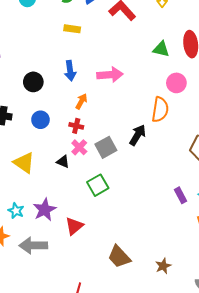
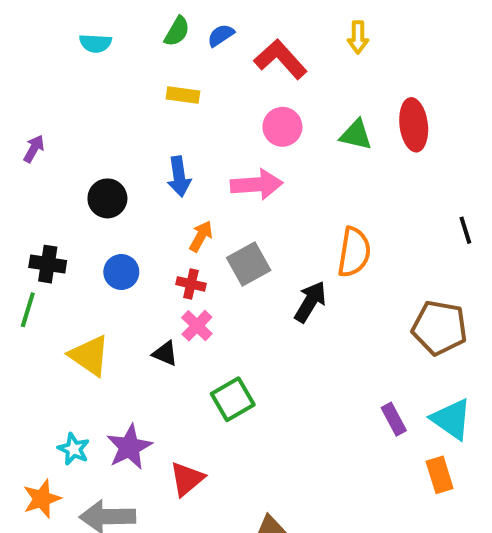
pink circle: (176, 83) -> (282, 127), moved
gray square: (106, 147) -> (249, 264), moved

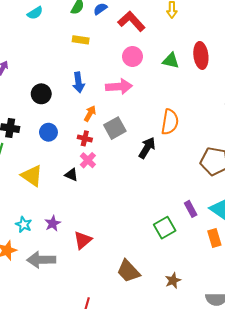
cyan semicircle: (95, 43) -> (35, 13), turned -35
green square: (233, 399) -> (165, 228), moved
purple star: (129, 447) -> (53, 223), size x0.7

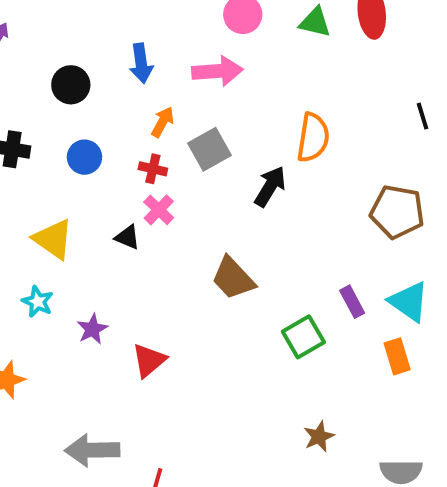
cyan star: (24, 224) -> (38, 302), moved
gray arrow: (41, 260) -> (92, 450), moved
brown trapezoid: (128, 271) -> (233, 278), moved

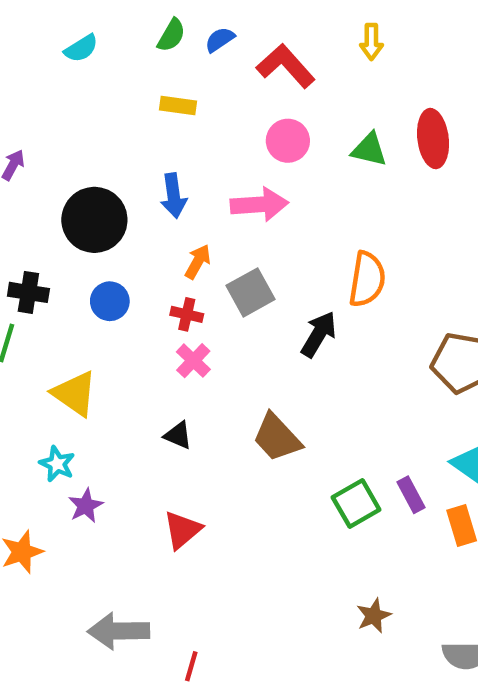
black circle: (71, 85) -> (94, 220), size x1.5
black triangle: (127, 237) -> (178, 435), moved
purple rectangle: (352, 302) -> (411, 495), moved
purple star: (92, 329) -> (86, 506), moved

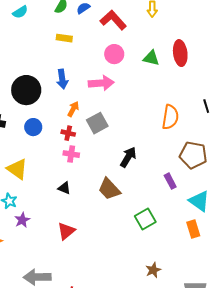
orange semicircle: (367, 279) -> (170, 117), moved
black arrow: (319, 334) -> (128, 157), moved
pink cross: (193, 361) -> (71, 154), turned -35
purple rectangle: (411, 495) -> (170, 181), moved

